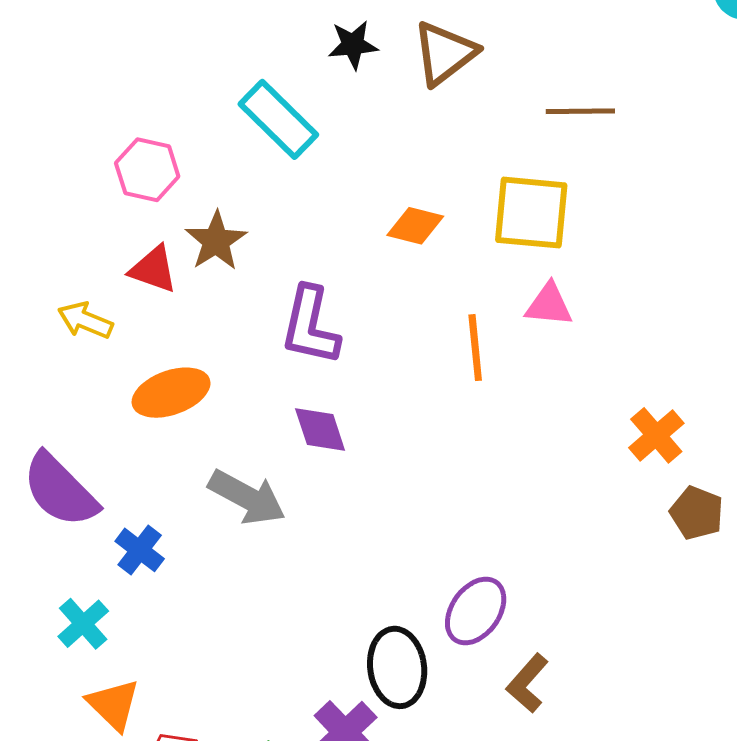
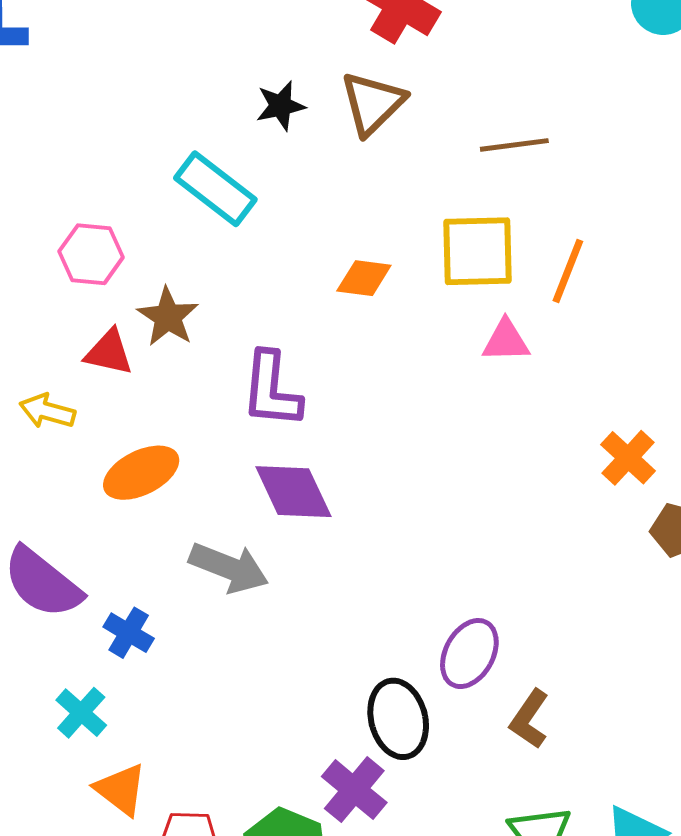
orange line: (475, 348) -> (568, 271), moved, turned 34
purple diamond: (320, 429) -> (293, 492), size x1.4

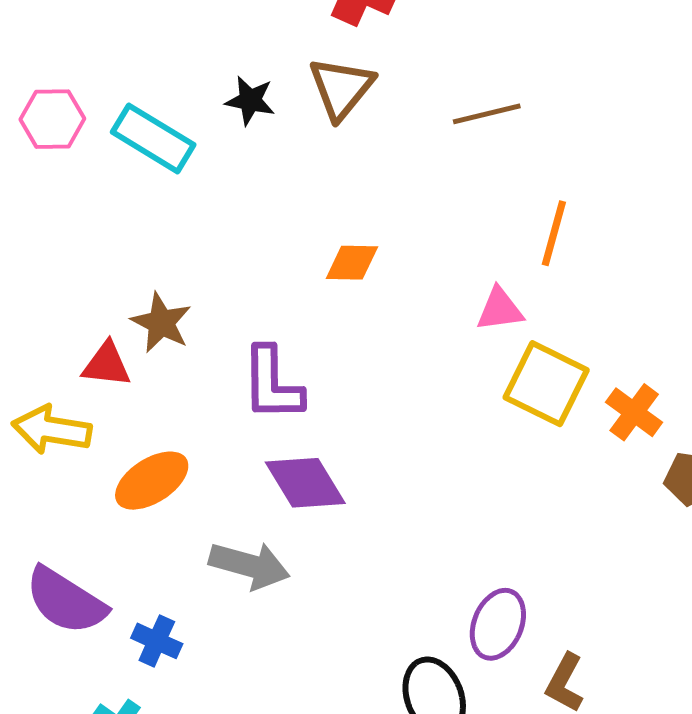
black star: (281, 106) -> (250, 101), turned 30
cyan rectangle: (215, 189) -> (153, 138), moved
yellow square: (478, 251) -> (546, 384), moved, turned 34
pink hexagon: (91, 254) -> (52, 119), moved
yellow arrow: (47, 411) -> (52, 430), size x1.4

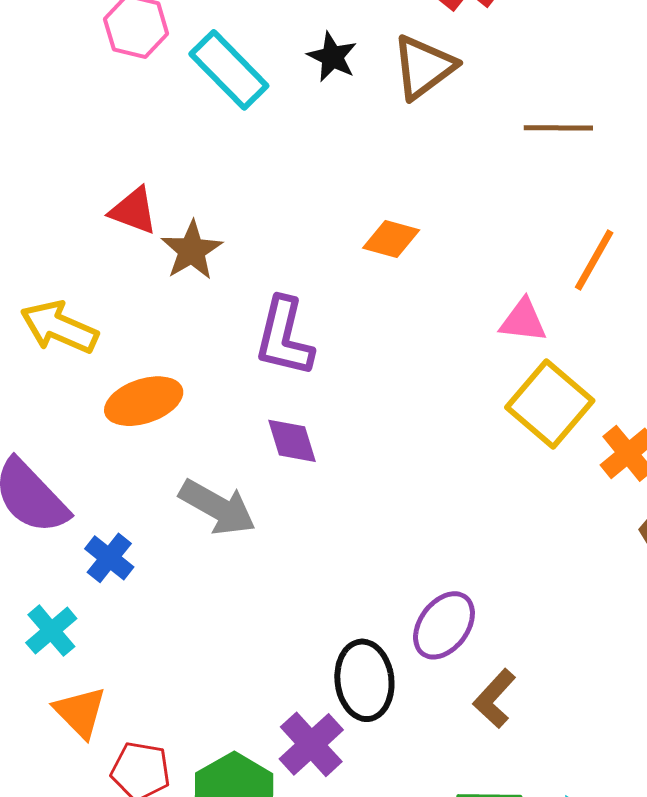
red triangle: (107, 364) -> (134, 211), moved
purple diamond: (305, 483) -> (292, 441), size x0.7

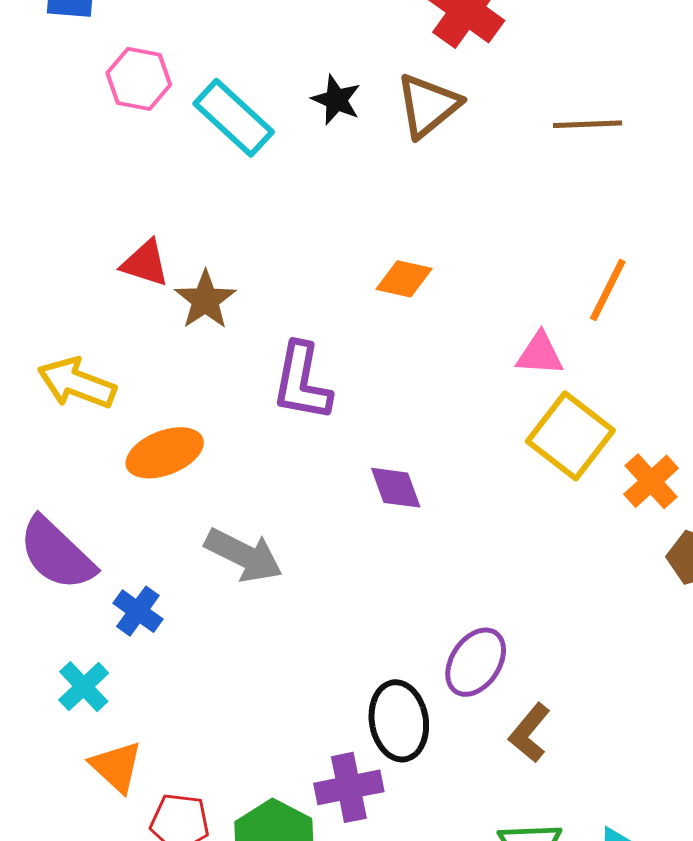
brown line: (558, 128) -> (588, 124), moved
purple diamond: (292, 441) -> (396, 488), moved
purple cross: (311, 744) -> (349, 787), turned 34

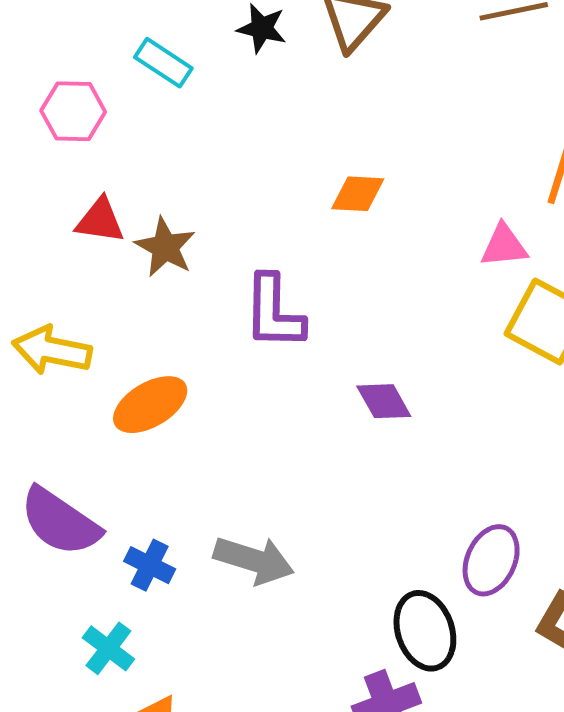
pink hexagon: (139, 79) -> (73, 111), moved
cyan rectangle: (234, 118) -> (163, 63), size x0.7
gray arrow: (244, 555) -> (254, 560), moved

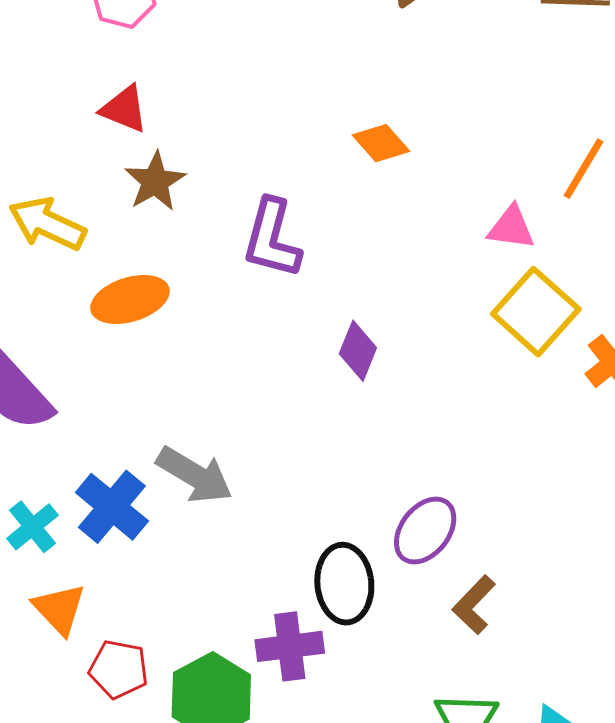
orange diamond: (358, 194) -> (381, 143), turned 32
brown star: (165, 247) -> (155, 181), moved
purple diamond: (384, 401) -> (358, 351), turned 38
blue cross: (150, 565) -> (112, 507), moved, size x1.5

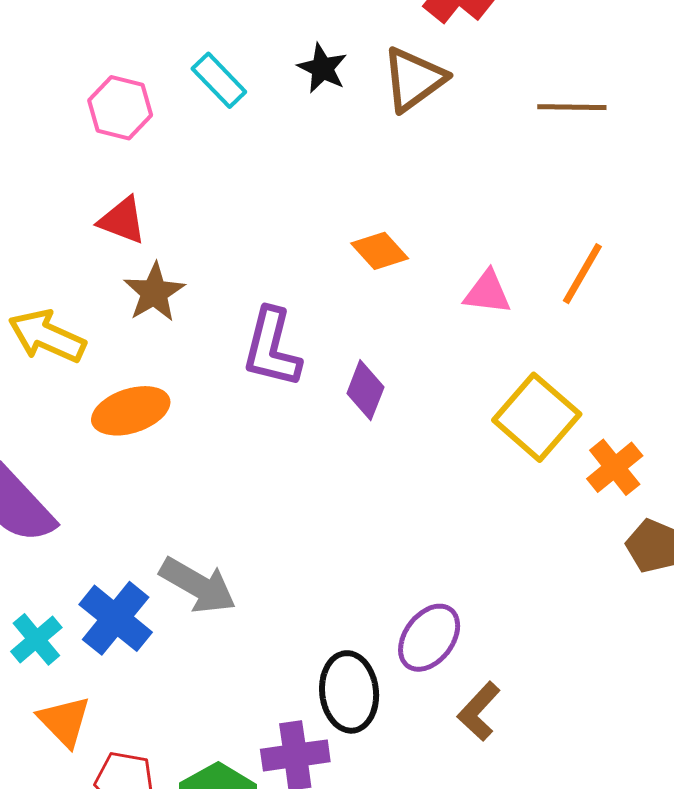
pink triangle: (511, 228) -> (487, 292), moved
purple diamond: (358, 351) -> (365, 390), moved

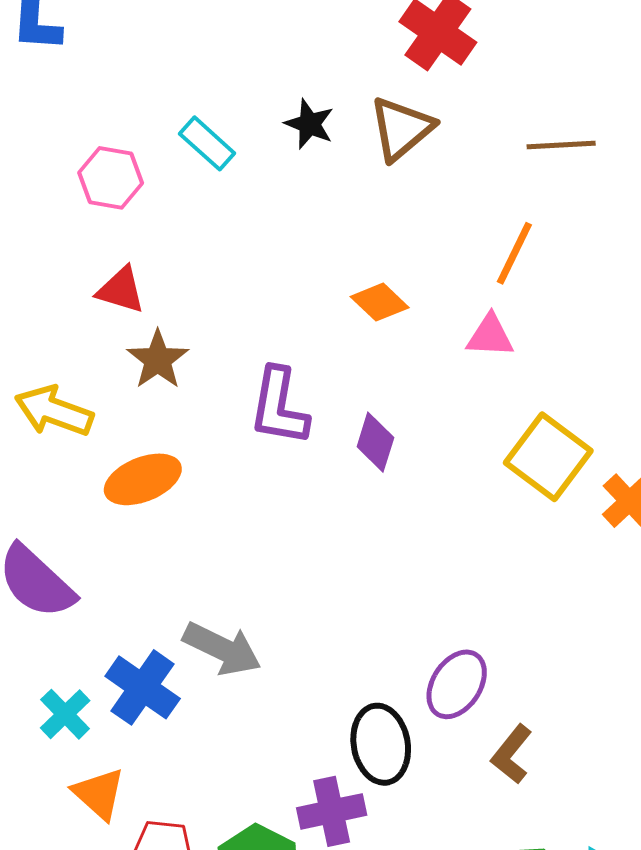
orange line: (582, 274) -> (514, 253), moved

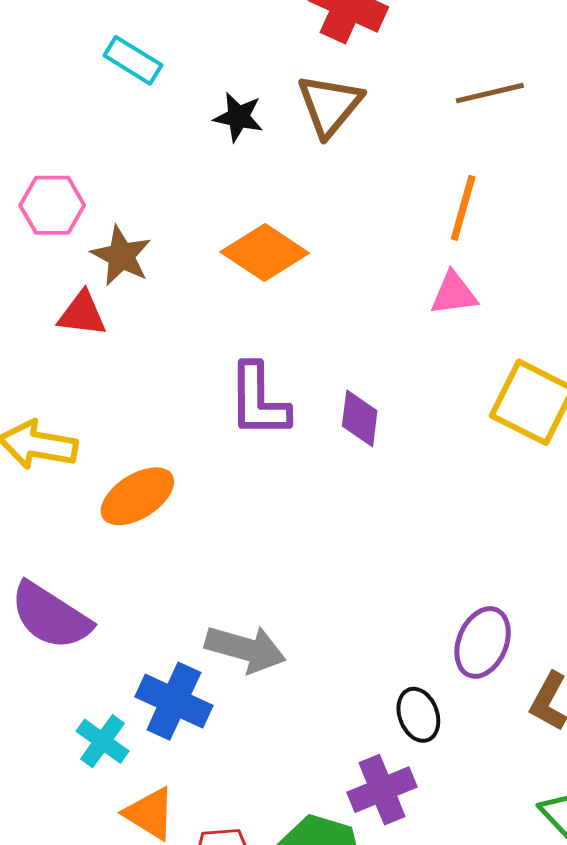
cyan rectangle: (207, 143) -> (133, 60), moved
orange diamond: (380, 302) -> (265, 253), moved, size x1.5
brown star: (158, 360) -> (121, 256), moved
black ellipse: (381, 744) -> (418, 715), size x0.7

